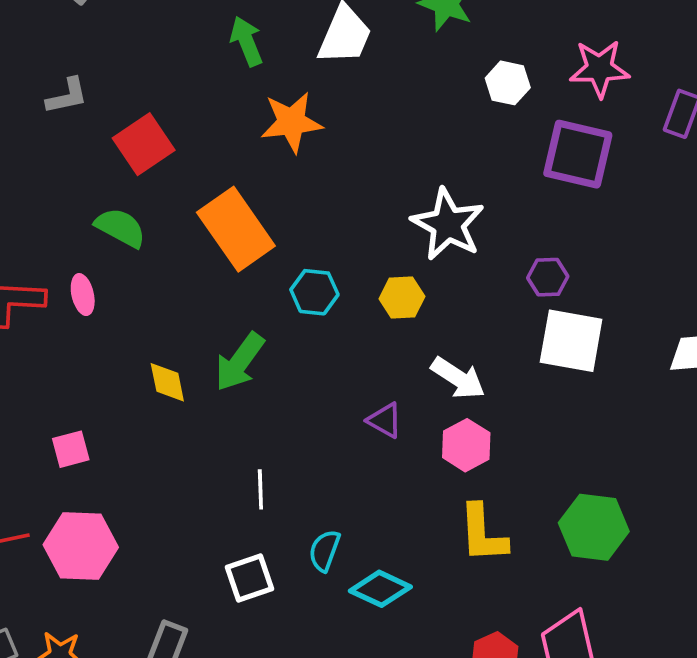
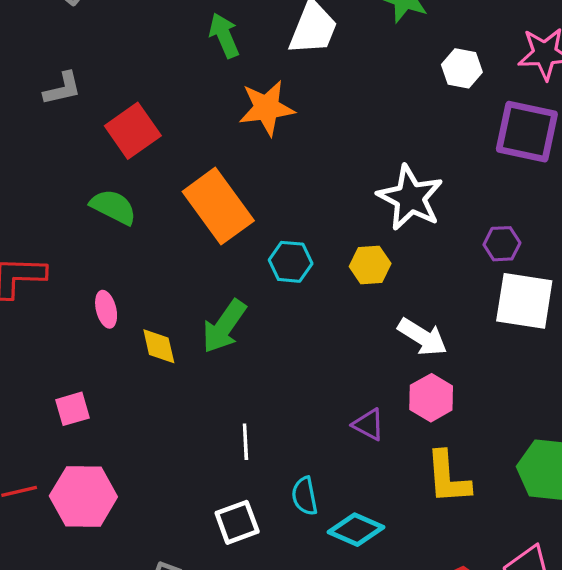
pink ellipse: (83, 295) -> (106, 309), moved
purple triangle: (385, 420) -> (369, 424), moved
cyan semicircle: (324, 551) -> (305, 496), turned -30

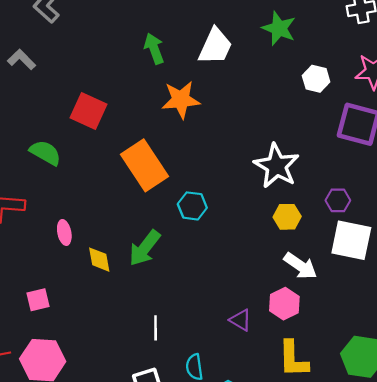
gray L-shape: (62, 89) -> (22, 60), moved, turned -124
red square: (133, 131) -> (88, 111), turned -33
green semicircle: (113, 207) -> (45, 153), moved
yellow hexagon: (370, 265) -> (287, 217), moved
white arrow: (422, 337) -> (300, 266), moved

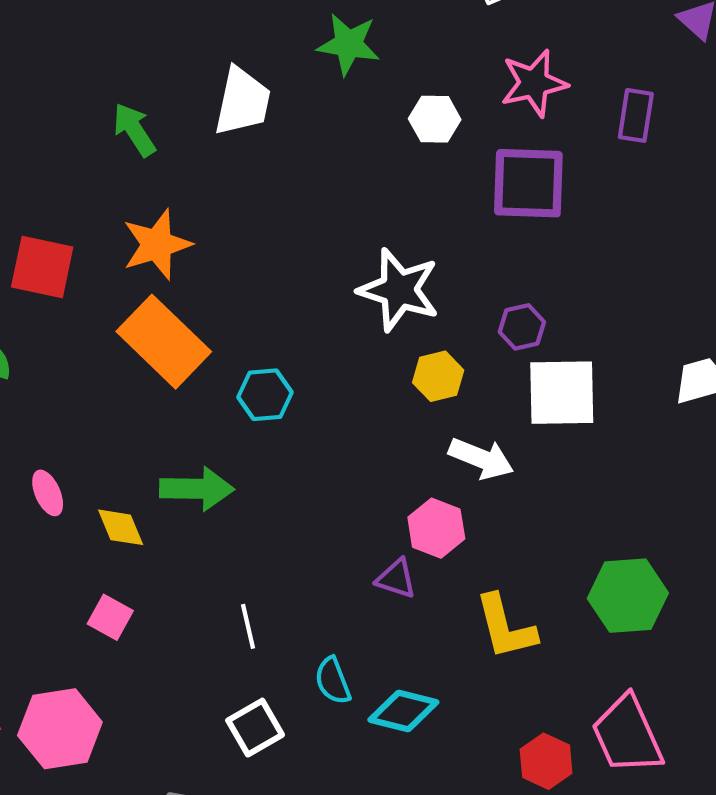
orange star: (181, 100) -> (157, 244), moved
green arrow: (145, 248) -> (197, 489), turned -114
pink square: (38, 300) -> (110, 617), moved, turned -35
pink hexagon: (284, 304) -> (436, 528), moved

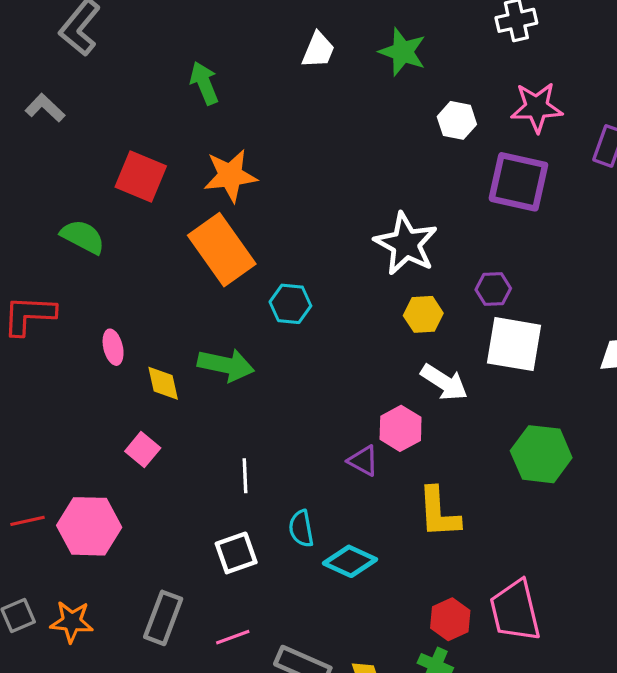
white trapezoid: (242, 101) -> (318, 50), moved, size x0.7
green arrow: (134, 130) -> (204, 83), moved
green hexagon: (628, 596) -> (541, 454), moved

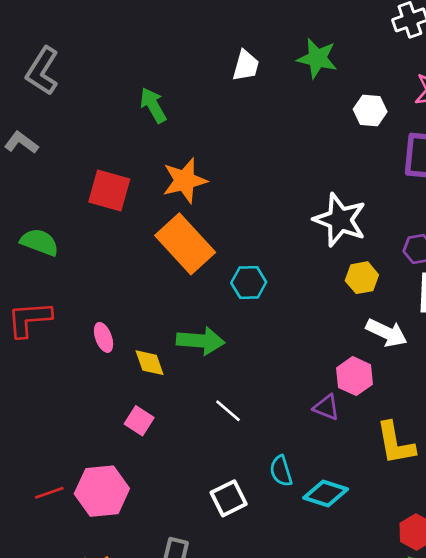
green semicircle: (83, 237) -> (40, 242), moved
white line: (245, 476) -> (228, 411), moved, turned -40

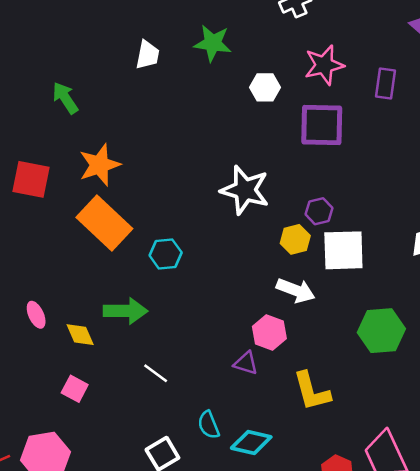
yellow hexagon: (362, 278) -> (295, 239), moved

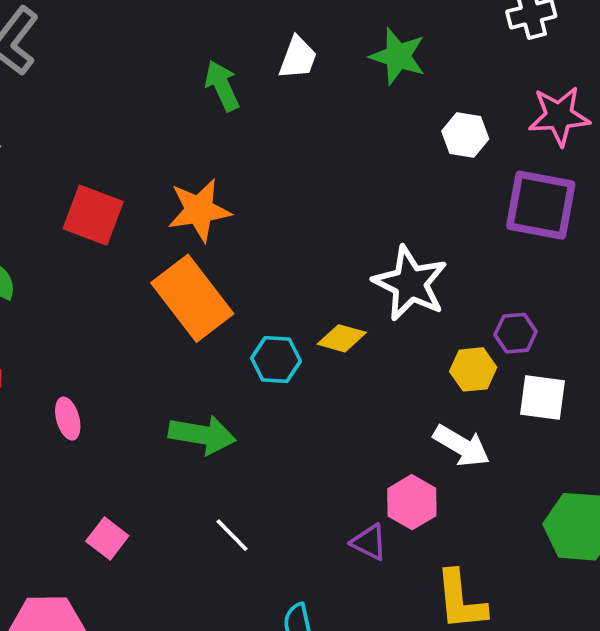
green arrow: (65, 98) -> (222, 86), moved
white square: (343, 250) -> (543, 397), size x0.7
yellow diamond: (80, 335) -> (342, 338), moved, turned -60

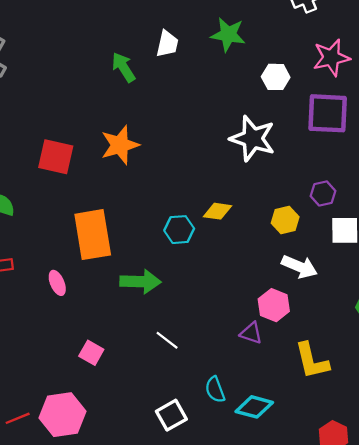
white star: (410, 283) -> (253, 138), moved
orange rectangle: (192, 298) -> (93, 235), moved, turned 36
yellow hexagon: (473, 369) -> (285, 220), moved

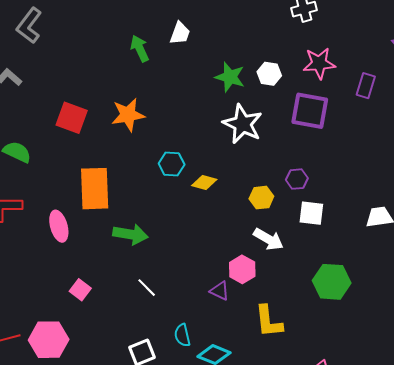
green star: (228, 35) -> (230, 77), moved
cyan hexagon: (179, 230) -> (172, 164), moved
pink ellipse: (57, 283) -> (59, 226), size x1.4

